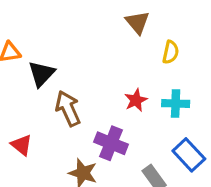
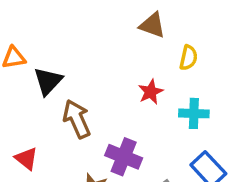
brown triangle: (137, 22) -> (152, 25), turned -30
red star: (136, 100) -> (151, 92), moved

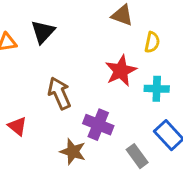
black triangle: (48, 81) -> (43, 32), moved
red star: (151, 92) -> (121, 71), size x1.5

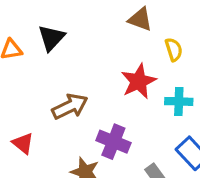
yellow semicircle: (152, 42) -> (174, 49), turned -30
brown arrow: (59, 93) -> (70, 106), turned 88

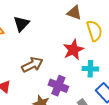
yellow semicircle: (174, 49) -> (94, 31), size x1.5
cyan cross: (179, 101) -> (90, 69), moved

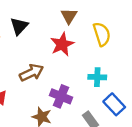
brown triangle: (74, 13) -> (69, 16), moved, turned 42
red star: (73, 50) -> (62, 44), moved

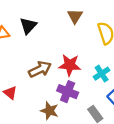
red star: (62, 44) -> (70, 65), moved, turned 30
cyan cross: (97, 77) -> (102, 74), turned -35

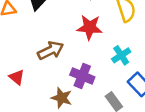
red star: (70, 65) -> (90, 27), moved

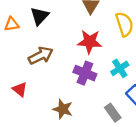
brown arrow: (51, 50) -> (41, 56), moved
purple cross: (82, 76) -> (85, 73), moved

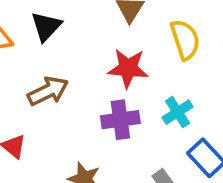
purple cross: (85, 73) -> (120, 120), turned -30

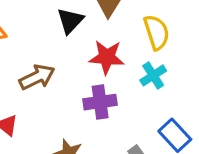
black triangle: (46, 26) -> (70, 21), moved
cyan cross: (178, 112) -> (153, 75), moved

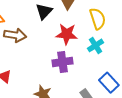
brown arrow: (37, 77) -> (15, 35), moved, turned 35

